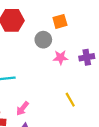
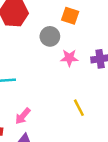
orange square: (60, 21) -> (70, 16), turned 32

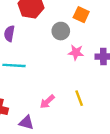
pink arrow: (23, 116) -> (47, 102), moved

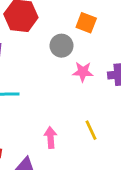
pink arrow: (47, 102) -> (51, 138), turned 133

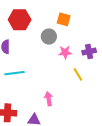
yellow line: (91, 130) -> (78, 74), moved

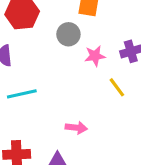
pink arrow: (49, 99) -> (76, 128), turned 112

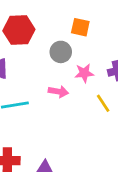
pink arrow: (76, 128) -> (58, 92), moved

